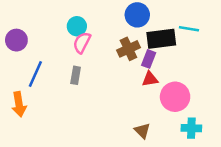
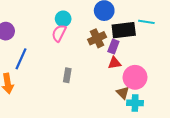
cyan circle: (77, 26) -> (63, 19), moved
gray rectangle: (76, 75) -> (67, 75), moved
cyan cross: (191, 128) -> (135, 103), moved
brown triangle: (142, 131) -> (123, 93), moved

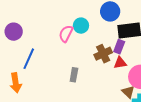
cyan circle: (63, 19) -> (81, 26), moved
brown cross: (97, 38) -> (103, 54), moved

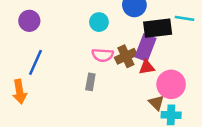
purple circle: (14, 32) -> (29, 21), moved
pink semicircle: (66, 34) -> (103, 55), moved, turned -114
purple rectangle: (119, 47) -> (145, 48), size x1.5

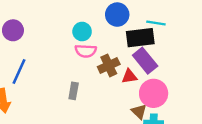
cyan line: (185, 18) -> (156, 23), moved
purple rectangle: (145, 48) -> (145, 61), moved, turned -60
pink semicircle: (103, 55) -> (86, 51), moved

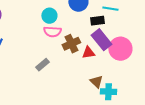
black rectangle: (140, 38) -> (97, 21), size x0.6
gray rectangle: (74, 91) -> (42, 65), turned 40
pink circle: (154, 93) -> (120, 49), moved

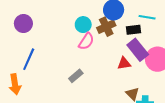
pink semicircle: (52, 32) -> (86, 41), turned -60
brown cross: (71, 44) -> (106, 27), moved

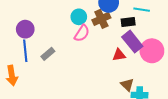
purple circle: (23, 24) -> (25, 29), moved
blue line: (29, 59) -> (25, 51), turned -30
gray rectangle: (76, 76) -> (48, 54), moved

